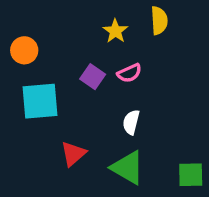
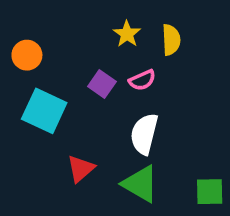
yellow semicircle: (159, 21) -> (171, 40), moved
cyan square: (40, 101) -> (44, 111), turned 30
white semicircle: (131, 122) -> (144, 134), size x1.5

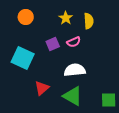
orange circle: (27, 55) -> (26, 17), moved
purple square: (102, 84) -> (53, 44), turned 32
white semicircle: (144, 134) -> (75, 70), turned 70

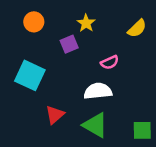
yellow semicircle: (89, 21) -> (137, 28), moved, turned 49
pink semicircle: (74, 42) -> (110, 62), moved
purple square: (53, 44) -> (69, 44), moved

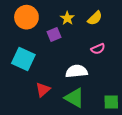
orange circle: (34, 22) -> (26, 17), size x1.5
yellow semicircle: (137, 28) -> (95, 18), moved
pink semicircle: (110, 62) -> (98, 49), moved

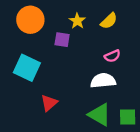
purple square: (54, 35) -> (62, 40), turned 32
white semicircle: (77, 71) -> (103, 81), moved
green triangle: (74, 98) -> (100, 115), moved

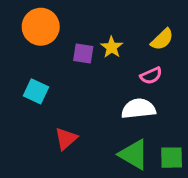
yellow star: (77, 21) -> (112, 47), moved
yellow semicircle: (109, 21) -> (162, 39), moved
cyan square: (27, 68) -> (36, 91), size x0.7

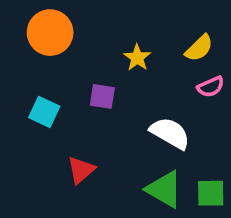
purple square: (83, 54) -> (102, 96), moved
pink semicircle: (151, 76) -> (211, 87), moved
white semicircle: (138, 109) -> (170, 133), turned 36

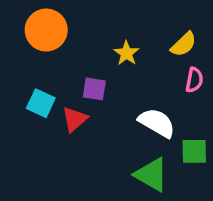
pink semicircle: (211, 87) -> (194, 80), turned -55
red triangle: (81, 170) -> (75, 119), moved
green square: (211, 193) -> (194, 151), moved

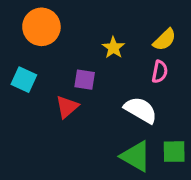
pink semicircle: (194, 80) -> (160, 72), moved
cyan square: (41, 103) -> (24, 80), moved
green square: (194, 151) -> (174, 152), moved

